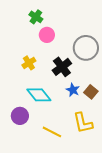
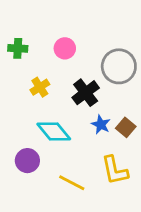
green cross: (36, 17) -> (18, 48), moved, turned -32

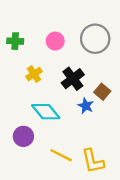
gray circle: (119, 66) -> (95, 39), moved
brown square: (126, 127) -> (102, 92), moved
yellow L-shape: (115, 170) -> (93, 161), moved

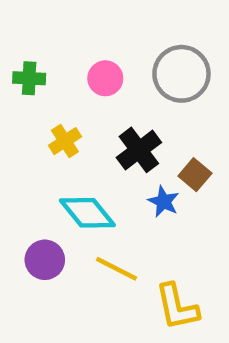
yellow line: (61, 155) -> (116, 269), moved

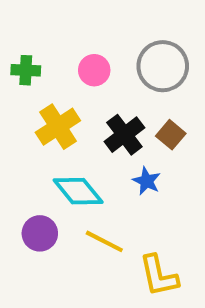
yellow cross: (65, 141) -> (58, 127), size x1.5
brown square: (195, 175) -> (171, 135), moved

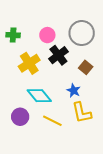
black cross: (124, 135) -> (58, 55), moved
yellow L-shape: (159, 276) -> (82, 113), moved

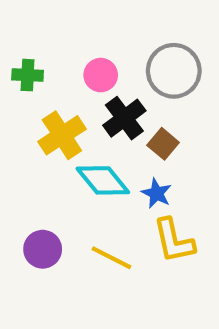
brown square: (86, 67) -> (163, 144), moved
cyan diamond: (39, 96) -> (103, 180), moved

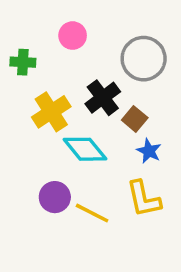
pink circle: (101, 75) -> (73, 36), moved
blue star: (157, 193) -> (149, 151), moved
purple circle: (43, 249) -> (55, 197), moved

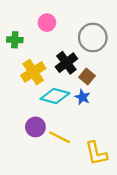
cyan diamond: (85, 149) -> (55, 96), turned -36
blue star: (149, 151) -> (82, 97), moved
yellow L-shape: (144, 199) -> (96, 153), moved

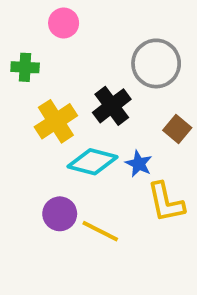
pink circle: (47, 23) -> (64, 23), moved
brown square: (87, 76) -> (177, 129), moved
yellow L-shape: (96, 153) -> (166, 202), moved

